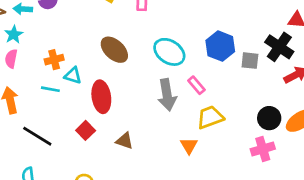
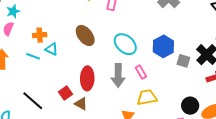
red ellipse: (101, 97) -> (87, 78), moved
red square: (86, 130) -> (66, 93), moved
black line: (37, 136) -> (33, 101), moved

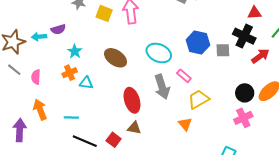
cyan star: (13, 11) -> (75, 51), moved
cyan line: (33, 56) -> (71, 118), moved
red square: (66, 93) -> (114, 140), moved

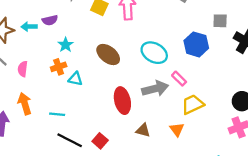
gray square: (223, 50) -> (220, 21), moved
gray arrow: (162, 87) -> (155, 89), turned -90
brown triangle: (134, 128) -> (143, 130), moved

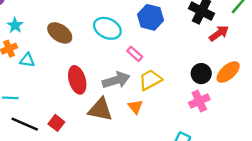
gray arrow: (155, 89) -> (116, 80), moved
brown triangle: (143, 130) -> (100, 109), size x1.6

